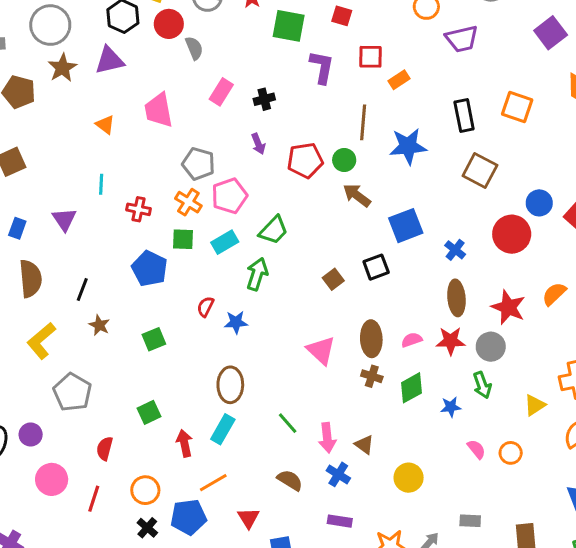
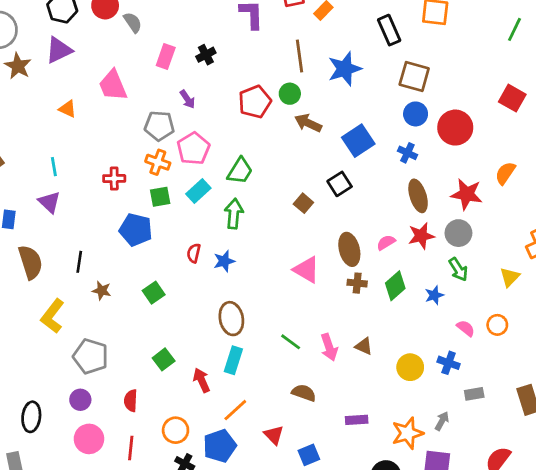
purple arrow: (258, 144) -> (187, 99), moved
cyan line: (101, 184) -> (54, 167), moved
blue circle: (539, 203) -> (416, 114), moved
purple circle: (31, 435) -> (80, 400), moved
blue cross: (338, 474) -> (449, 363), moved

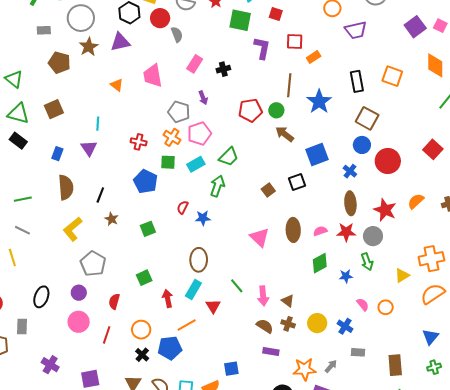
blue star: (345, 69) -> (319, 102), turned -30
brown cross: (357, 283) -> (288, 324), moved
brown semicircle: (304, 393) -> (265, 326), moved
red triangle: (274, 435) -> (213, 306), moved

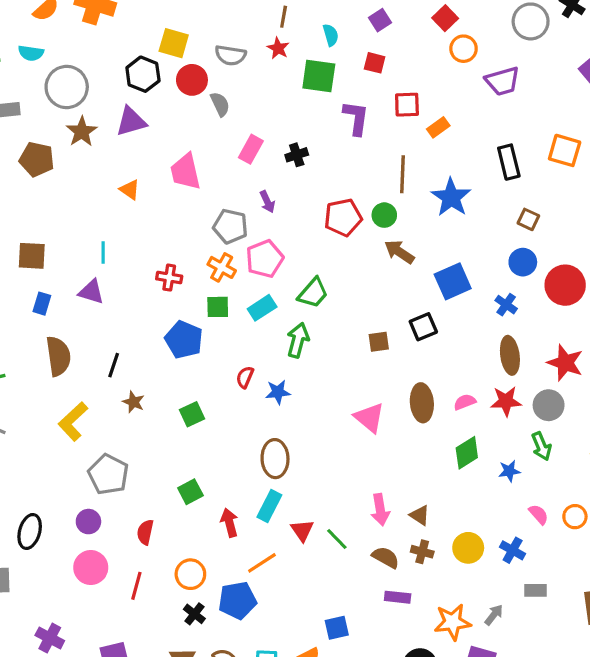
brown square: (54, 109) -> (32, 256), moved, turned 30
brown square: (367, 118) -> (528, 219), size x0.6
purple triangle: (89, 148) -> (91, 292), turned -36
brown square: (268, 190) -> (379, 342), turned 32
green line: (237, 286) -> (337, 539), moved

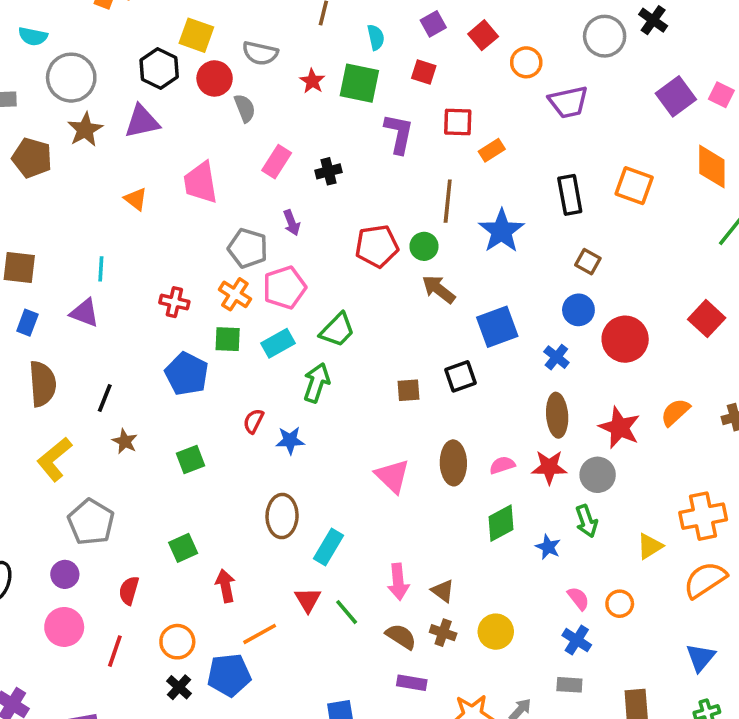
red square: (445, 18) -> (483, 35), moved
red star: (278, 48) -> (312, 81), moved
blue star: (509, 471) -> (548, 547), turned 30
cyan rectangle: (269, 506) -> (328, 547), moved
blue cross: (513, 550) -> (577, 640), moved

